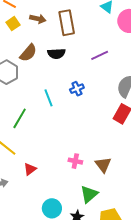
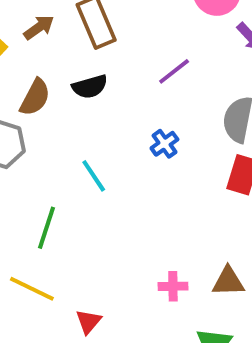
brown arrow: (38, 19) -> (39, 27), turned -35
blue cross: (77, 89) -> (164, 144), moved
brown triangle: (103, 165) -> (228, 281), turned -42

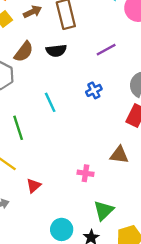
green line: (46, 228) -> (18, 128), turned -45
brown triangle: (228, 281) -> (119, 155), moved

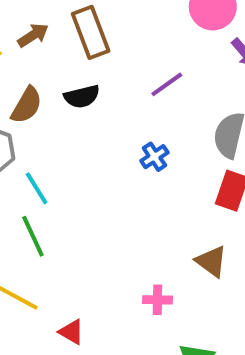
cyan line: (50, 102) -> (37, 188), moved
brown triangle: (119, 155) -> (211, 261), turned 36
red triangle: (34, 186) -> (71, 332), turned -42

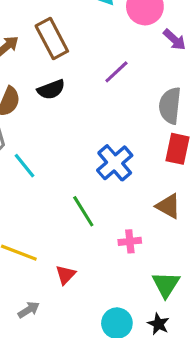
blue cross: (154, 157) -> (115, 163), moved, size x1.6
green line: (33, 236) -> (83, 211), moved
red triangle: (71, 332) -> (66, 275), turned 50

